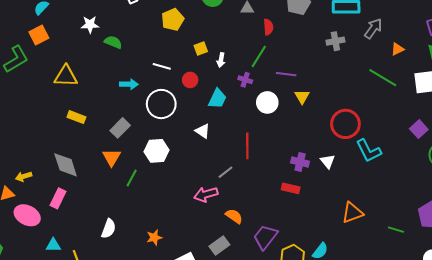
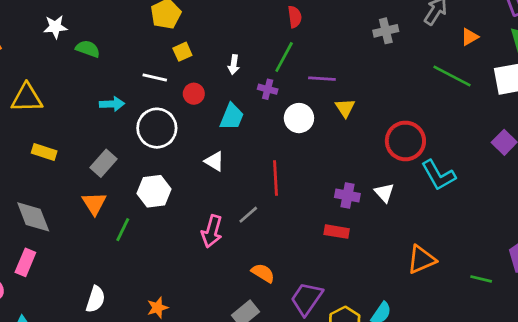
yellow square: (201, 49) -> (182, 52), moved
pink arrow: (206, 194) -> (212, 231), moved, turned -55

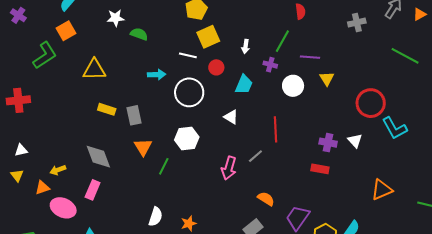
red semicircle: (295, 17) -> (300, 11), moved
orange triangle: (470, 37) -> (420, 14), moved
yellow square: (182, 52) -> (208, 37), size x1.6
gray rectangle: (104, 163) -> (134, 115), moved, turned -54
white semicircle: (96, 299) -> (155, 217), moved

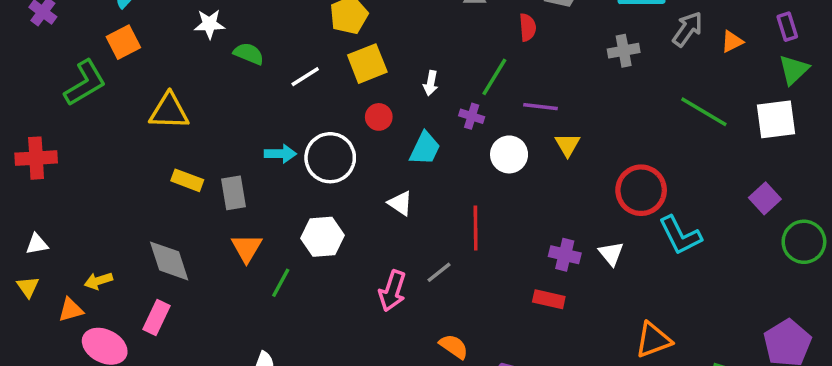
white line: (188, 55) -> (305, 77), moved, turned -48
cyan arrow: (157, 75) -> (280, 154), moved

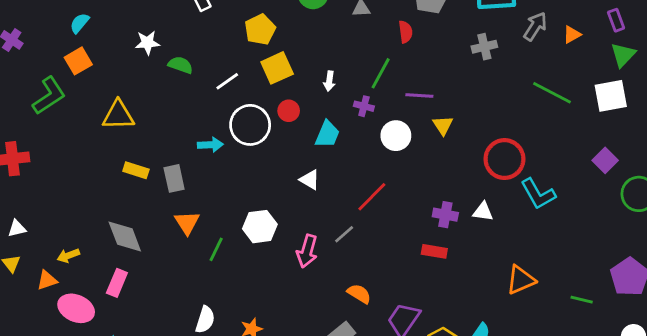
white circle: (330, 158) -> (250, 125), moved
red line: (476, 228) -> (372, 197), turned 48
white hexagon: (322, 237) -> (260, 227), moved
white triangle: (611, 254) -> (483, 212), turned -40

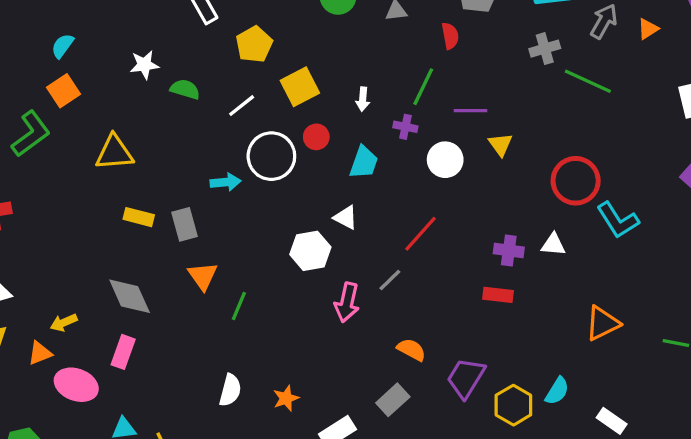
yellow pentagon: (260, 30) -> (254, 44), moved
green line: (552, 93) -> (588, 81), moved
white hexagon: (260, 227) -> (310, 251), moved

